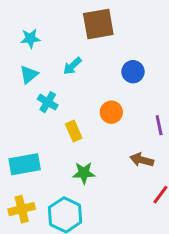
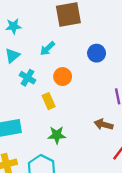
orange circle: (111, 112) -> (63, 77), moved

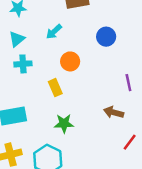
cyan cross: (27, 78) -> (23, 64), moved, turned -35

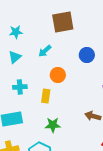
cyan cross: (23, 64) -> (20, 87), moved
yellow rectangle: (55, 88) -> (46, 96), turned 32

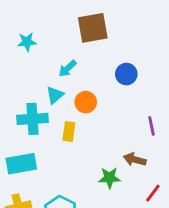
cyan triangle: (15, 57) -> (55, 95), moved
cyan cross: (20, 87) -> (32, 119), size x1.5
green star: (53, 125) -> (109, 178), moved

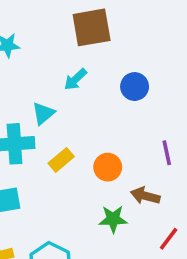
cyan arrow: (67, 68) -> (75, 79), moved
orange circle: (86, 102) -> (108, 167), moved
yellow rectangle: (69, 131) -> (61, 160), turned 42

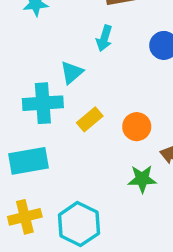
cyan arrow: (75, 79) -> (104, 38), turned -30

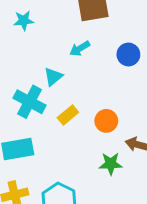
cyan arrow: (104, 38) -> (80, 49), turned 42
cyan cross: (43, 103) -> (30, 102), turned 32

